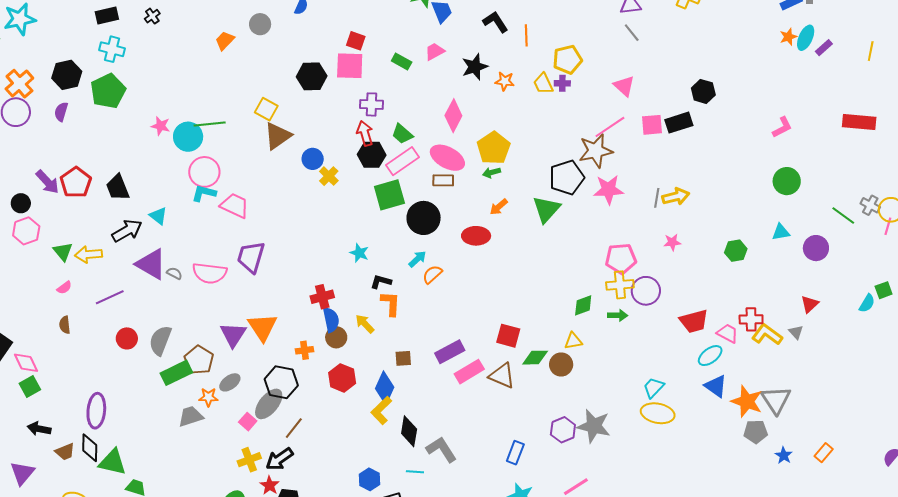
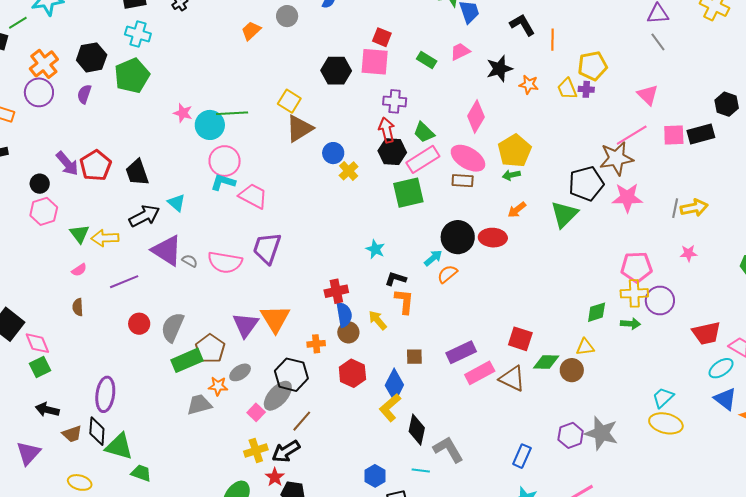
black circle: (424, 218) -> (458, 237), moved

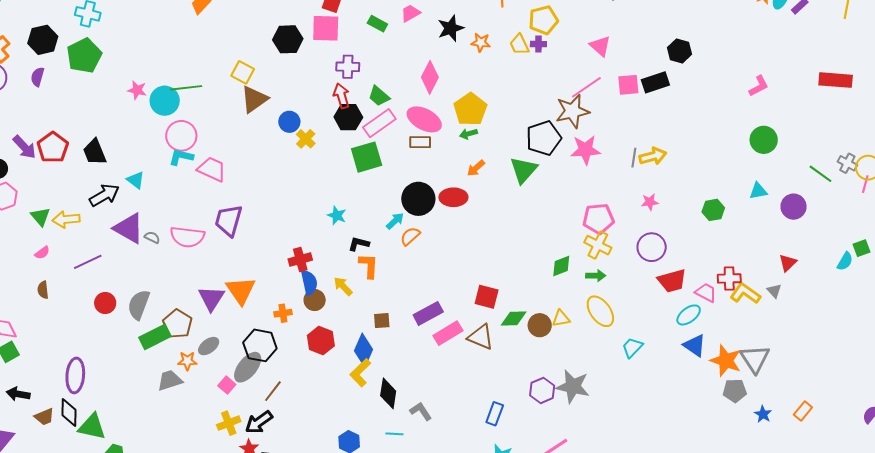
yellow cross: (634, 293) -> (598, 245), turned 32
purple circle: (660, 300) -> (652, 247), moved
yellow triangle: (585, 347) -> (561, 318), moved
yellow ellipse: (666, 423) -> (600, 311), moved, turned 44
gray L-shape: (448, 449) -> (421, 411), size x0.7

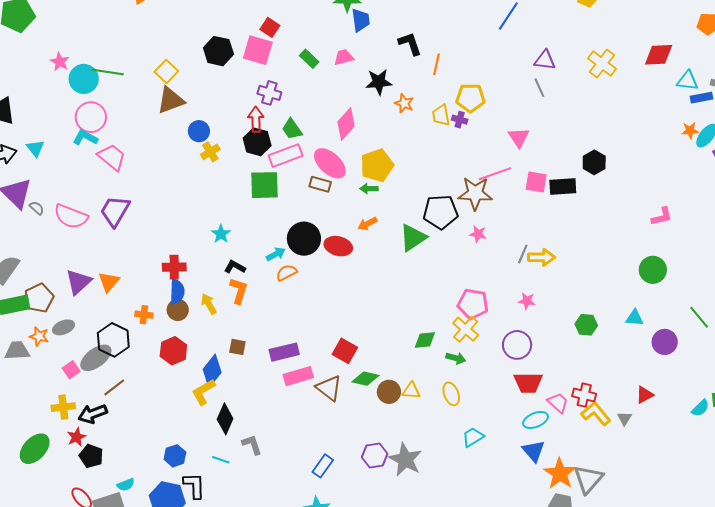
pink star: (585, 150) -> (478, 234), size x0.6
orange triangle: (241, 290) -> (109, 282), size x0.7
yellow ellipse: (600, 311) -> (451, 394), size x0.7

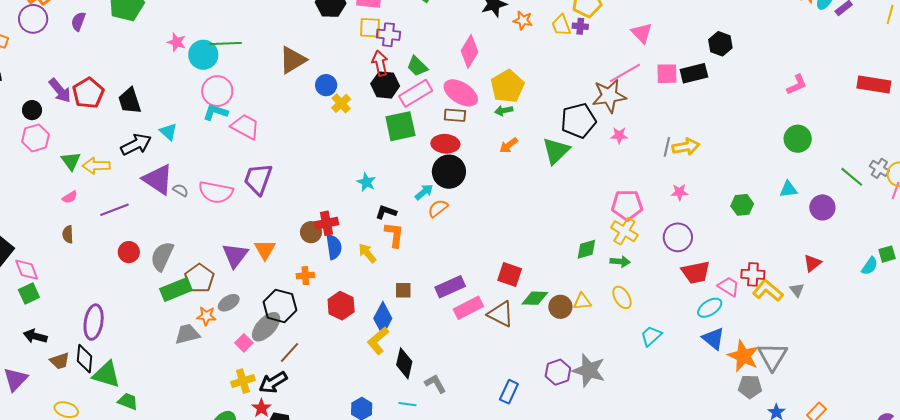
yellow square: (166, 72) -> (370, 28), moved, turned -30
red ellipse: (338, 246) -> (445, 144), moved
brown circle: (178, 310) -> (311, 232), moved

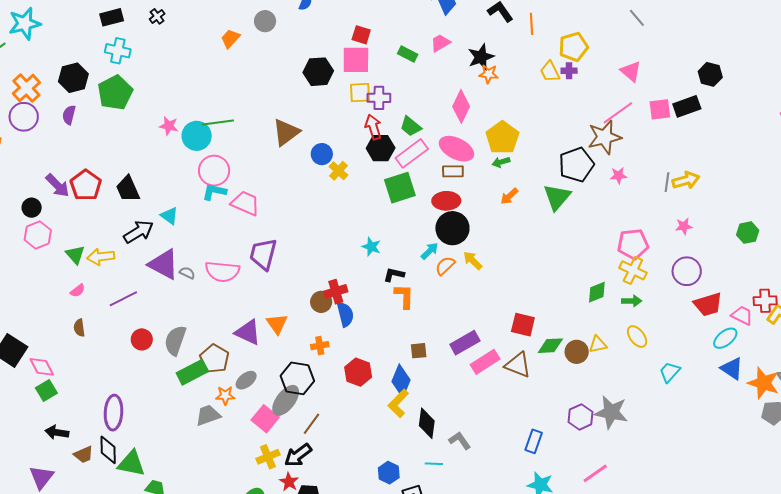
orange star: (523, 20) -> (489, 74), moved
yellow arrow: (367, 253) -> (473, 261), moved
purple triangle: (235, 255) -> (248, 332), turned -36
pink square: (244, 343) -> (265, 419), size x1.5

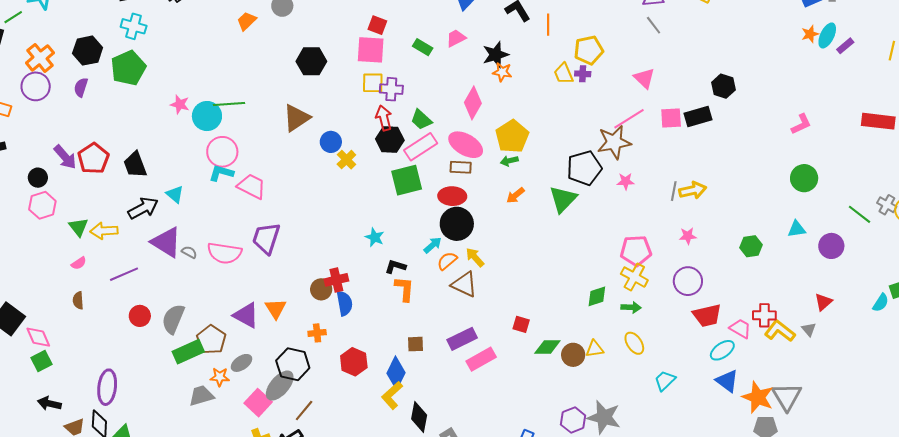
black hexagon: (318, 72) -> (311, 61), moved
red square: (523, 325) -> (521, 324), size x0.7
brown triangle: (518, 365) -> (464, 284), moved

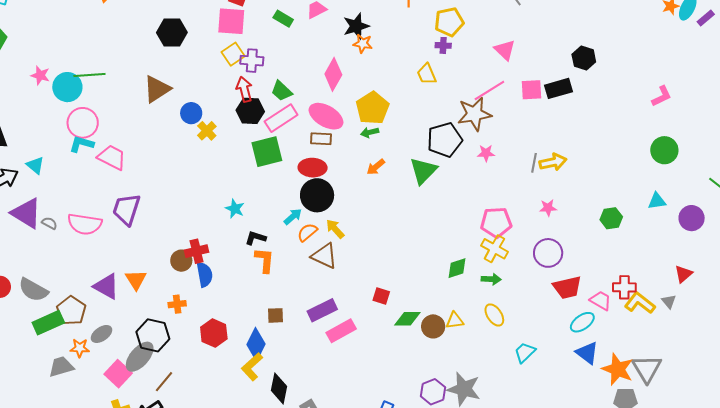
yellow trapezoid: (564, 74) -> (427, 74), moved
yellow square: (373, 83) -> (233, 54), turned -35
gray semicircle: (173, 319) -> (33, 290), turned -84

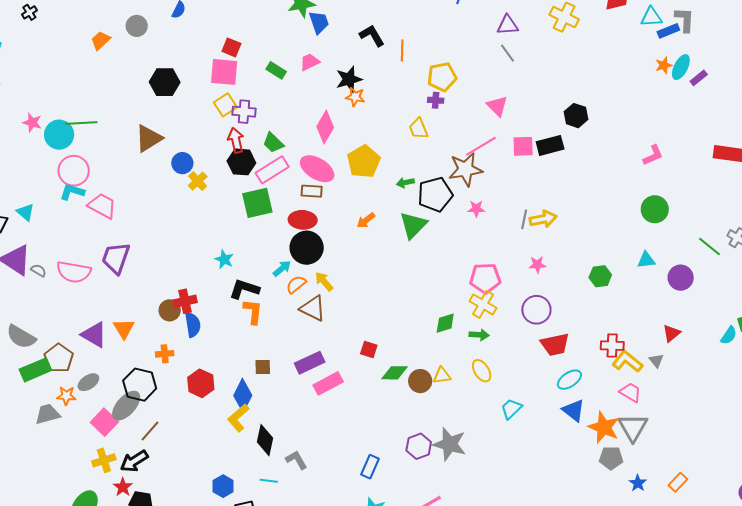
green arrow: (370, 132) -> (405, 183), moved
black L-shape: (256, 238) -> (244, 289), size x1.4
pink trapezoid: (600, 300) -> (630, 392), moved

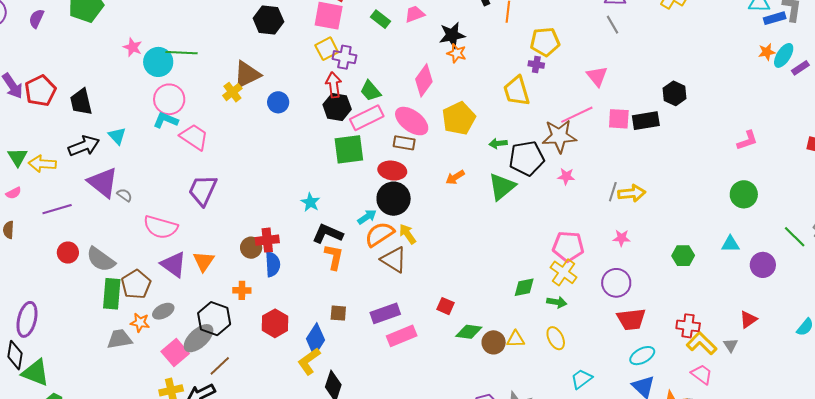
yellow trapezoid: (419, 129) -> (517, 91), size x1.4
yellow cross: (198, 181) -> (232, 92), moved
pink semicircle: (74, 272) -> (161, 227), moved
orange semicircle: (296, 284) -> (380, 234), size x1.4
green rectangle: (35, 370) -> (112, 294), turned -68

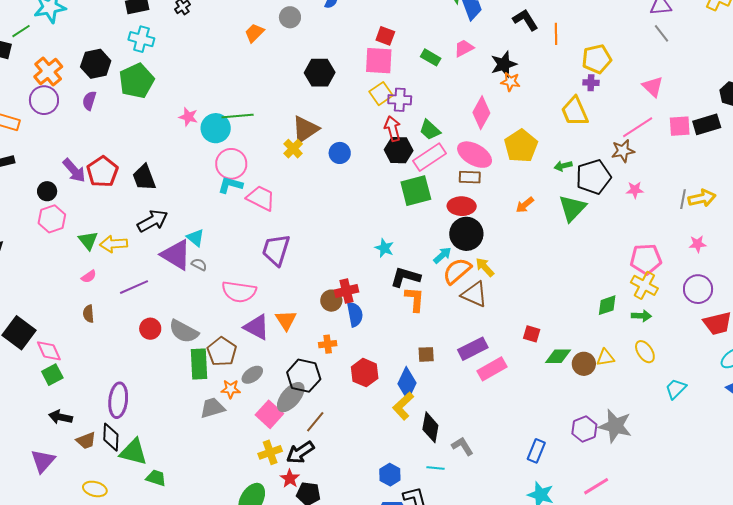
cyan triangle: (117, 136) -> (195, 238), moved
brown star: (559, 136) -> (623, 151), size x0.7

